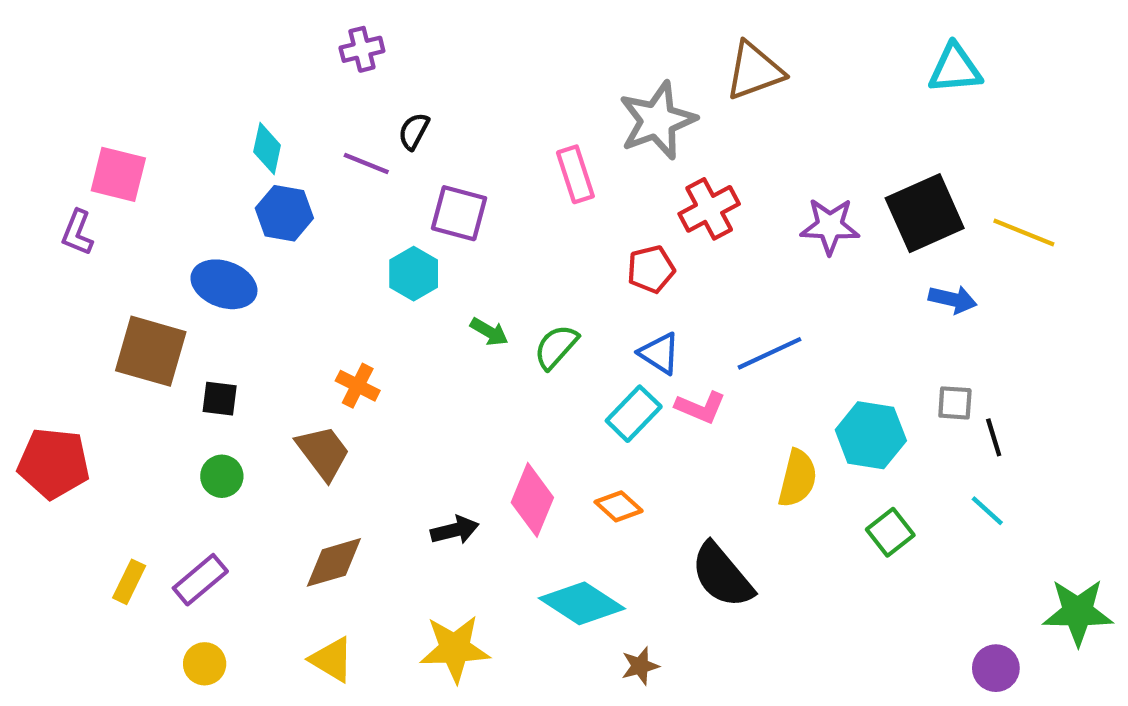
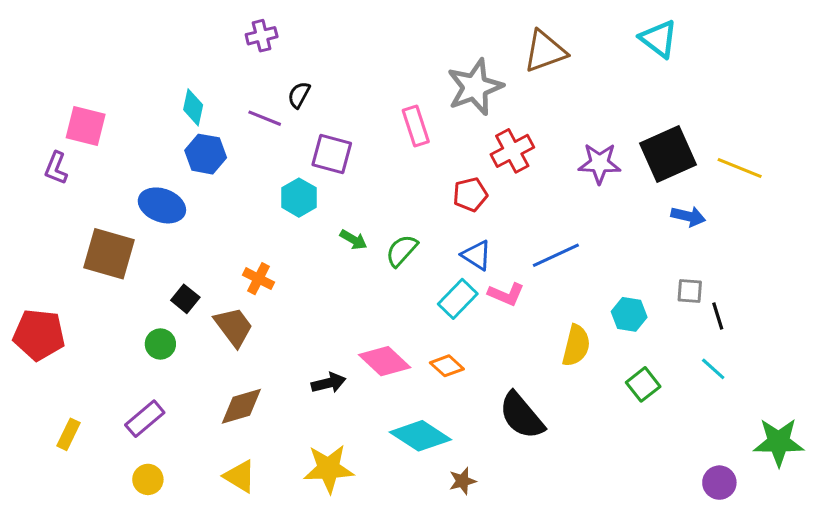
cyan triangle: (955, 69) -> (659, 39), moved, turned 42
black square: (220, 399) -> (185, 299), moved, turned 32
cyan hexagon: (871, 435) -> (629, 314), size x0.7
pink diamond: (532, 500) -> (385, 361), turned -69
yellow rectangle: (129, 582) -> (69, 434), moved

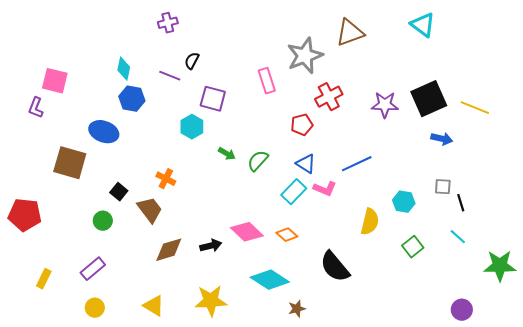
brown diamond: (241, 406) -> (169, 250), moved
green star: (779, 442) -> (500, 266), moved

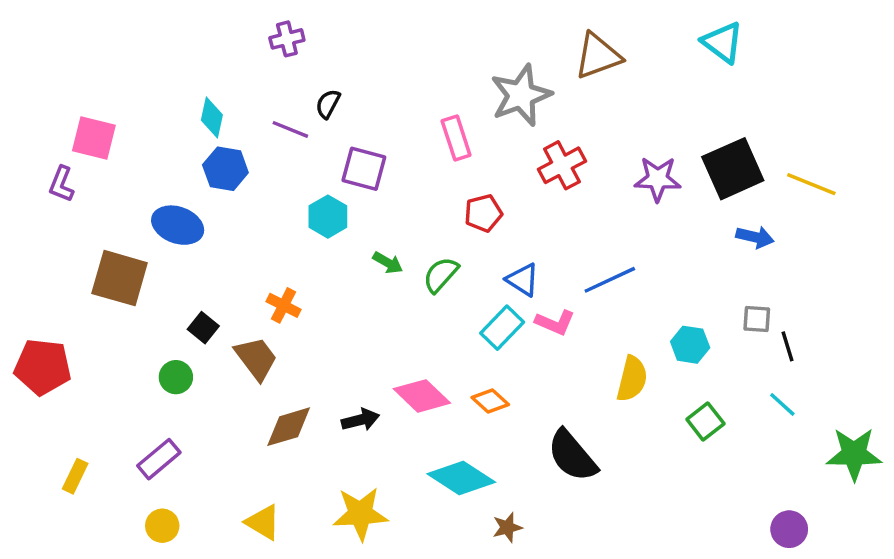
red pentagon: (302, 125) -> (483, 213), moved

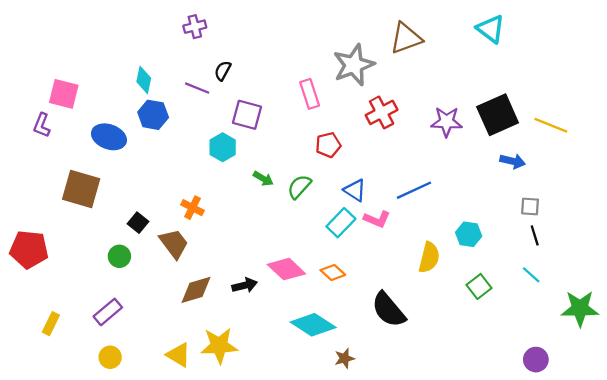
blue ellipse: (178, 225) -> (109, 137), moved
gray square: (757, 319) -> (530, 206), moved
yellow star: (360, 514) -> (219, 346), moved

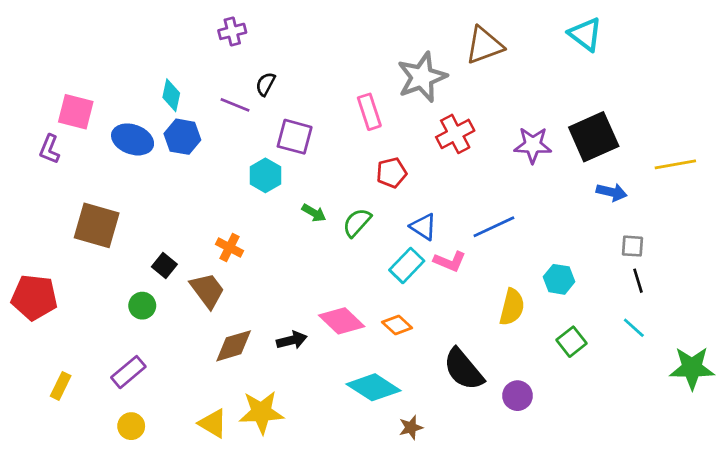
yellow line: (551, 125) -> (675, 164), moved, turned -32
blue ellipse: (109, 137) -> (133, 139), moved
purple circle: (536, 360) -> (518, 396), moved

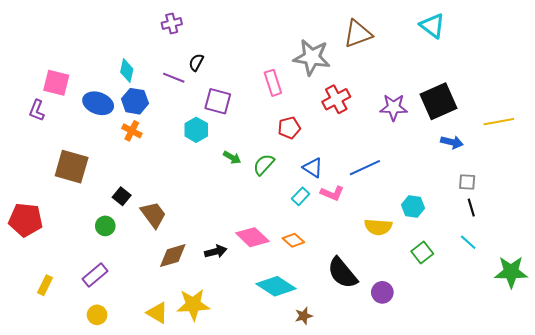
gray star: (422, 77) -> (312, 57), turned 30
orange cross: (229, 247) -> (132, 131), moved
cyan rectangle: (407, 265) -> (301, 196), size x0.7
yellow semicircle: (512, 307) -> (378, 227), turned 80

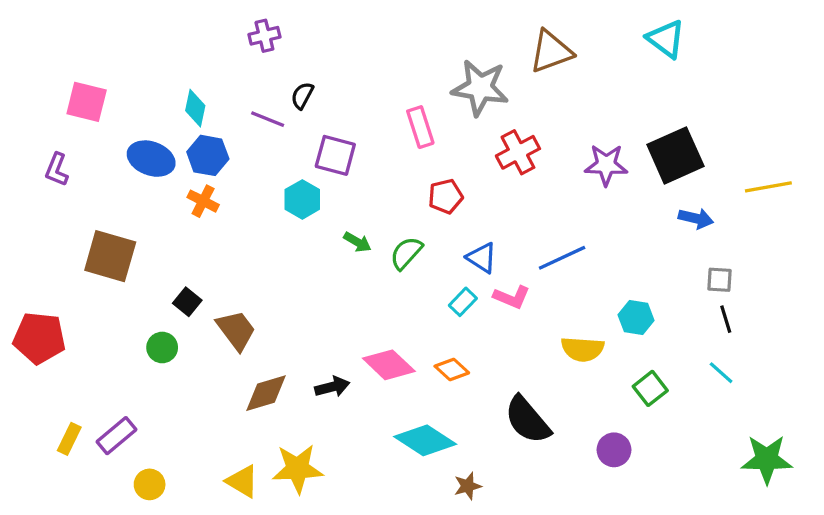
pink square: (56, 83) -> (87, 102), moved
green star: (511, 272) -> (767, 459), moved
purple rectangle: (95, 275) -> (116, 436), moved
purple circle: (382, 292) -> (614, 450), moved

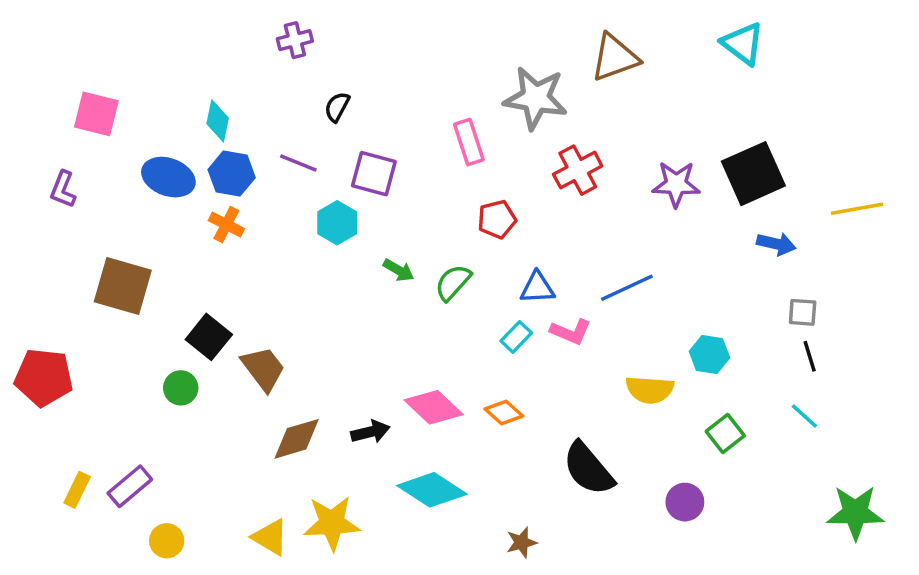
purple line: (268, 119) -> (298, 163), moved
blue triangle: (482, 258) -> (537, 288), turned -36
black square: (187, 302) -> (209, 337), size x1.4
cyan diamond: (425, 440) -> (432, 490), moved

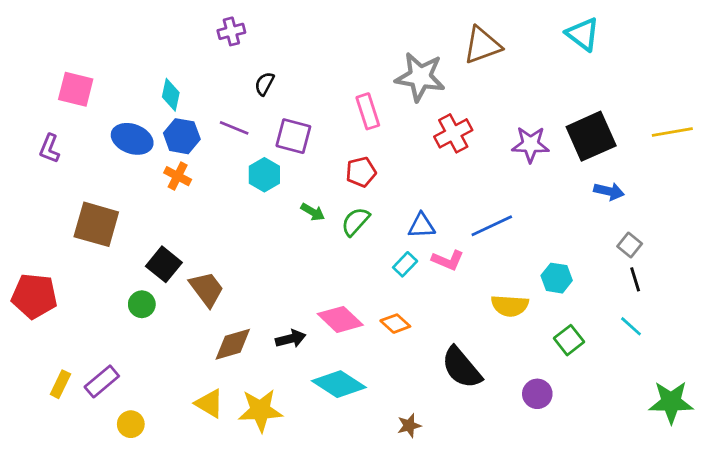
yellow line: (857, 209) -> (672, 132), moved
red pentagon: (497, 219) -> (361, 172), moved
gray square: (803, 312) -> (630, 245), turned 35
yellow triangle: (270, 537) -> (209, 403), moved

